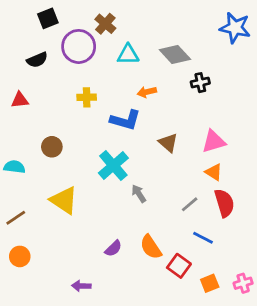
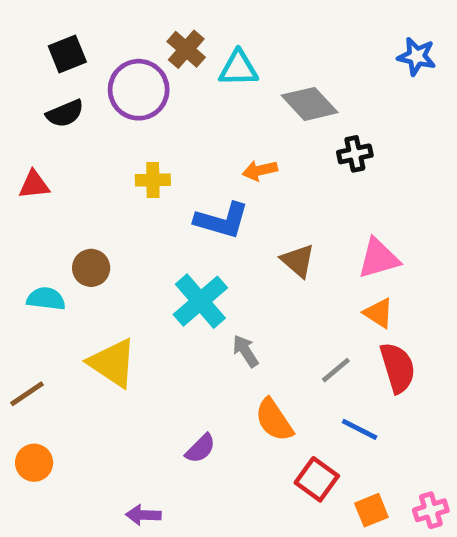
black square: (48, 18) -> (67, 54), moved
blue star: (235, 28) -> (417, 56), size x0.7
cyan triangle: (128, 55) -> (238, 68), moved
cyan semicircle: (14, 167) -> (46, 299), moved
orange semicircle: (151, 247) -> (274, 420), moved

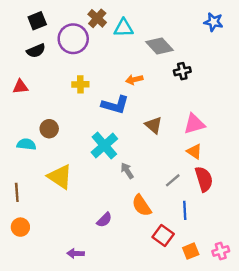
brown line: (27, 394) -> (17, 192), turned -60
blue line: (360, 429) -> (185, 210), turned 60

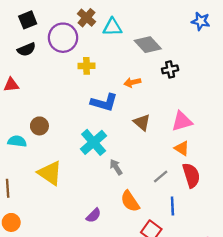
orange arrow: (134, 80) -> (132, 82), moved
yellow cross: (80, 84) -> (87, 66), moved

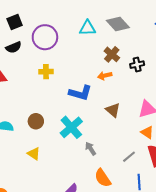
brown cross: (87, 18) -> (112, 54), moved
gray diamond: (148, 45) -> (118, 24), moved
yellow cross: (87, 66) -> (46, 72), moved
brown circle: (39, 126) -> (36, 121), moved
yellow triangle: (50, 173) -> (34, 154), size x0.6

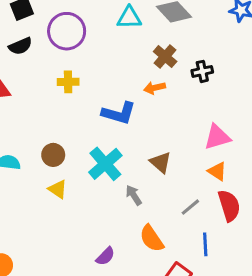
brown triangle: (113, 110) -> (161, 162), moved
yellow triangle: (34, 154) -> (58, 189), moved

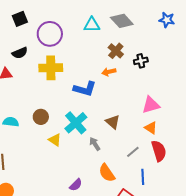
black semicircle: (20, 46) -> (20, 53), moved
yellow cross: (68, 82) -> (51, 68), size x1.6
yellow triangle: (58, 189) -> (55, 140), moved

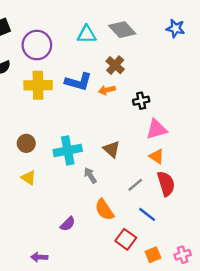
black cross: (141, 61) -> (141, 101), moved
blue L-shape: (85, 89) -> (78, 82), moved
cyan cross: (76, 123) -> (68, 150), turned 30
yellow triangle: (55, 140) -> (29, 178), moved
blue line: (143, 177) -> (147, 214), turned -49

